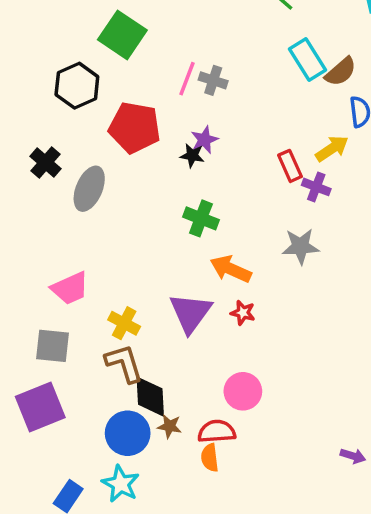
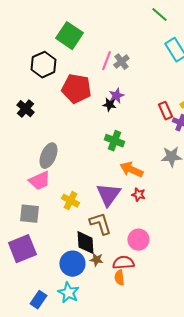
gray cross: (213, 80) -> (121, 62), turned 35
gray ellipse: (89, 189) -> (48, 156), moved
brown L-shape: (124, 363) -> (100, 224), moved

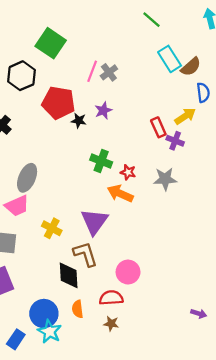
black star: (109, 105) -> (79, 121), moved
red star: (138, 195) -> (128, 172), moved
brown star: (96, 260) -> (111, 324), moved
blue circle: (72, 264) -> (44, 314), moved
orange semicircle: (119, 278) -> (78, 309), moved

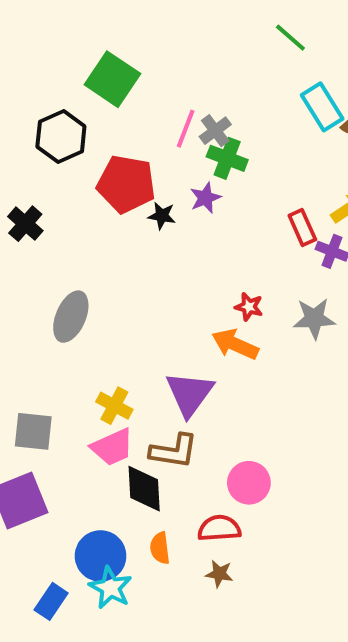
green cross: (101, 161) -> (227, 158), moved
pink trapezoid: (17, 206) -> (112, 447), moved
brown L-shape: (85, 254) -> (174, 451), turned 116

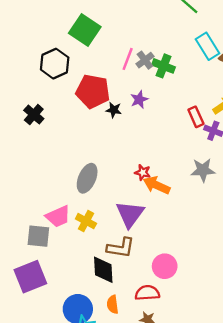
green cross: (227, 158) -> (164, 66), moved
red star: (249, 307) -> (143, 172), moved
gray ellipse: (71, 317) -> (87, 178), moved
pink trapezoid: (112, 447) -> (58, 216), moved

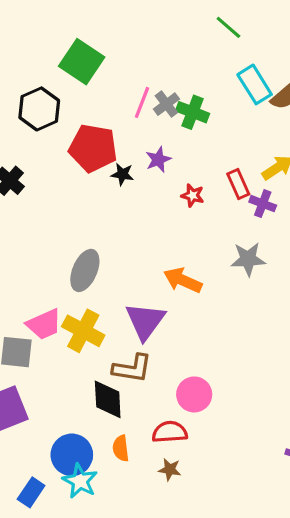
red star: (143, 172) -> (193, 195), moved
yellow cross: (86, 221) -> (83, 331), size x1.4

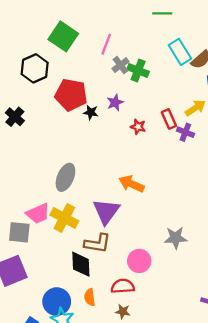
green line: (228, 27) -> (162, 13), turned -42
pink line: (142, 102) -> (106, 44), moved
gray star: (248, 259) -> (176, 238), moved

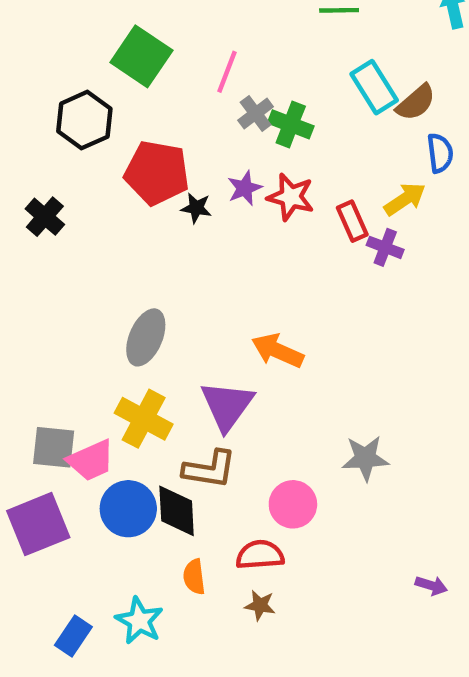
red star: (138, 127) -> (291, 197), moved, size x1.5
pink trapezoid: (38, 214) -> (91, 460), moved
blue circle: (57, 302) -> (128, 509), moved

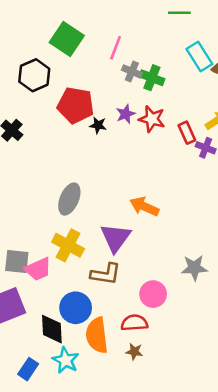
gray cross: (256, 113) -> (132, 71), turned -30
blue circle: (128, 509) -> (76, 308), moved
black diamond: (177, 511) -> (52, 329), moved
orange semicircle: (194, 577) -> (97, 335), size x1.8

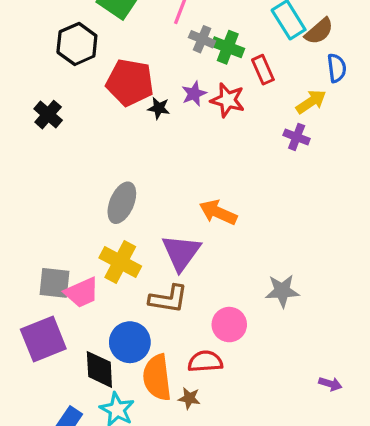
red rectangle: (187, 133) -> (263, 70), moved
brown star: (134, 352) -> (189, 398), moved

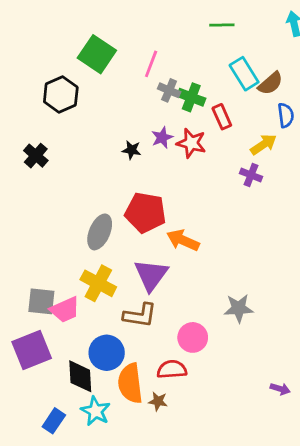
red pentagon: (130, 82) -> (145, 213), moved

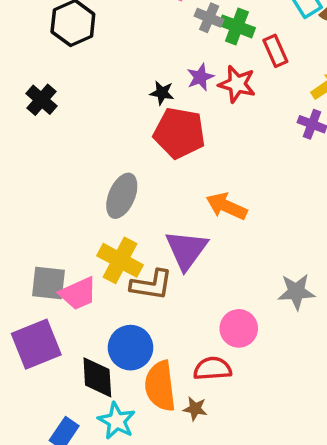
red pentagon: (145, 213) -> (179, 133), moved
brown L-shape: (140, 315) -> (151, 285), moved

